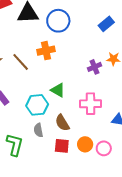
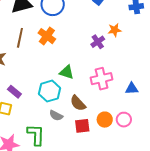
orange cross: (46, 51) -> (47, 36), turned -30
brown line: (21, 62) -> (20, 38), moved, turned 66
gray semicircle: (38, 130) -> (56, 115), turned -40

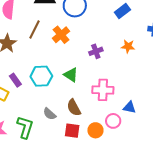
purple cross: (98, 42) -> (96, 51), moved
cyan hexagon: (50, 91) -> (41, 76), moved
pink circle: (124, 120) -> (113, 121), moved

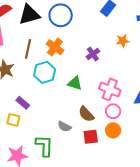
cyan hexagon: (41, 76) -> (45, 72), moved
pink cross: (103, 90) -> (110, 89), turned 35
pink circle: (113, 121) -> (113, 111), moved

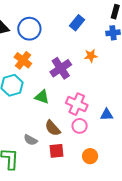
purple cross: (93, 54) -> (61, 68), size x1.5
orange circle: (113, 130) -> (90, 156), moved

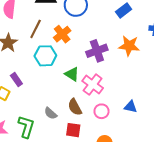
orange star: (91, 56) -> (129, 46), size x1.5
pink cross: (77, 104) -> (93, 85), moved

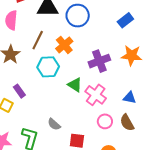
brown semicircle: (75, 107) -> (127, 123), moved
blue triangle: (131, 107) -> (130, 98), moved

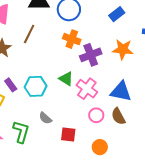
orange cross: (64, 45) -> (72, 39), moved, turned -30
cyan hexagon: (48, 67) -> (36, 86), moved
blue triangle: (130, 98) -> (121, 91), size x1.6

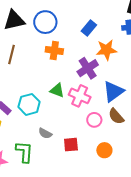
blue rectangle: (117, 14) -> (89, 28), moved
purple cross: (91, 55) -> (88, 68), moved
blue triangle: (121, 91) -> (113, 91), turned -35

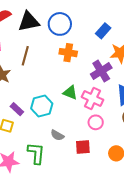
pink circle: (94, 120) -> (96, 122), moved

